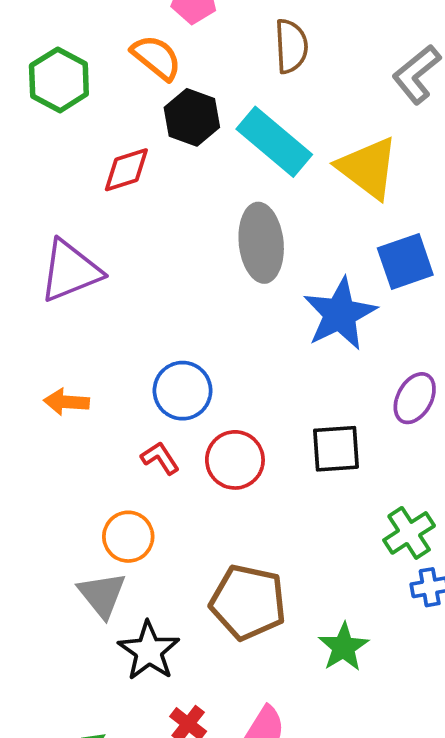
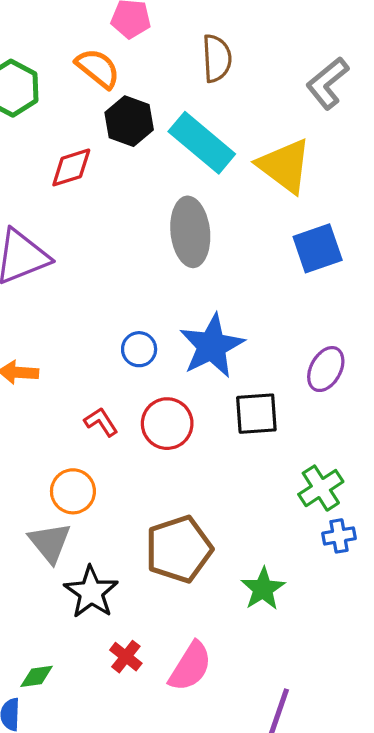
blue star: (340, 314) -> (212, 346), moved
blue circle: (183, 391) -> (139, 349), moved, size x0.7
brown pentagon: (248, 602) -> (179, 549), turned -30

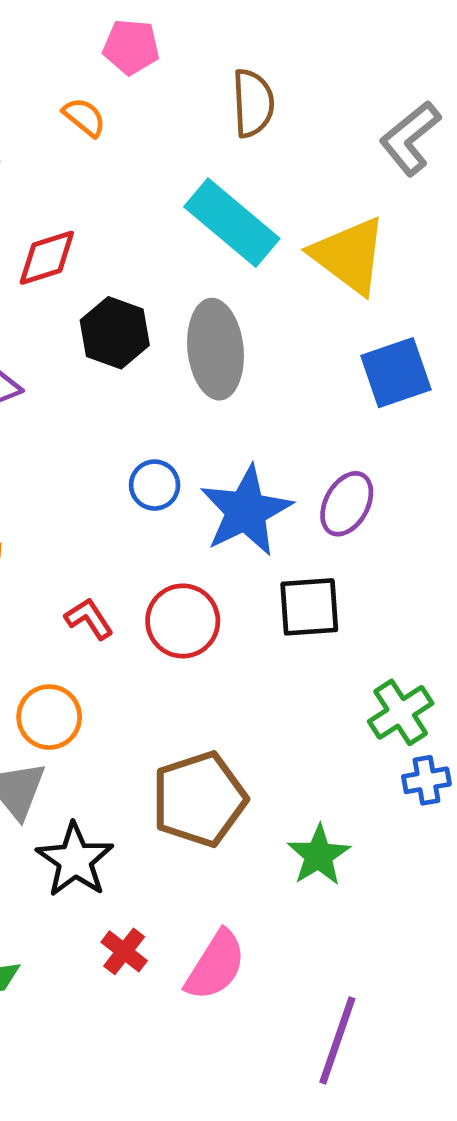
orange semicircle: (98, 68) -> (84, 117), size x0.7
black hexagon: (129, 121) -> (115, 333), moved
blue circle: (139, 349) -> (155, 485), moved
purple ellipse: (326, 369) -> (347, 504), moved

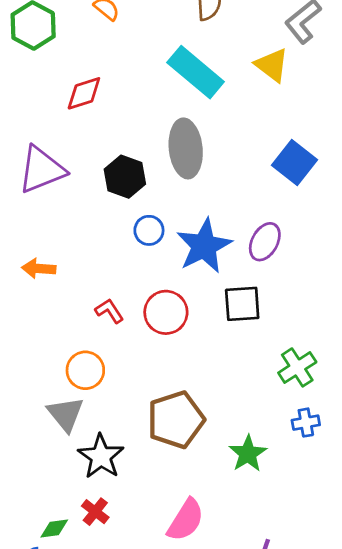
yellow triangle: (349, 255) -> (272, 65), moved, size x0.7
black hexagon: (115, 333) -> (125, 177), moved
blue square: (396, 373) -> (294, 163), turned -33
blue cross: (426, 780) -> (306, 423), moved
red cross: (124, 951) -> (95, 512), moved

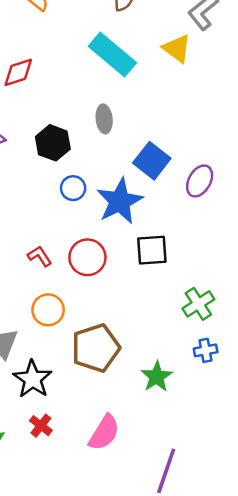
gray ellipse: (186, 148) -> (104, 119), size x0.6
blue square: (294, 163) -> (152, 161), moved
purple ellipse: (265, 242) -> (200, 181), moved
orange circle: (85, 370) -> (48, 310), moved
red cross: (95, 512) -> (41, 426), moved

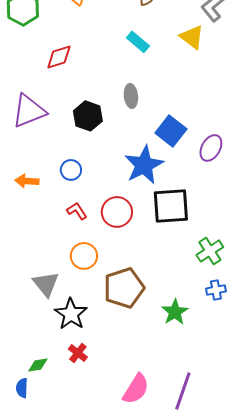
cyan rectangle: (112, 54) -> (138, 42), size x0.6
blue circle: (73, 188) -> (71, 170), moved
black square: (152, 250) -> (171, 206), size x1.4
pink semicircle: (104, 433) -> (136, 389), moved

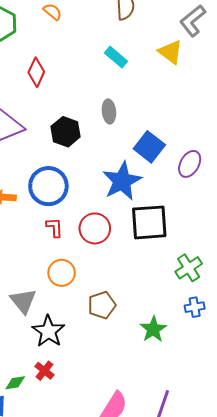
red diamond: (59, 57) -> (36, 72), turned -48
blue circle: (71, 170) -> (48, 186), size x1.8
red L-shape: (77, 211) -> (54, 227), turned 30
brown pentagon: (124, 288) -> (102, 305), size x0.7
red cross: (78, 353) -> (44, 371), moved

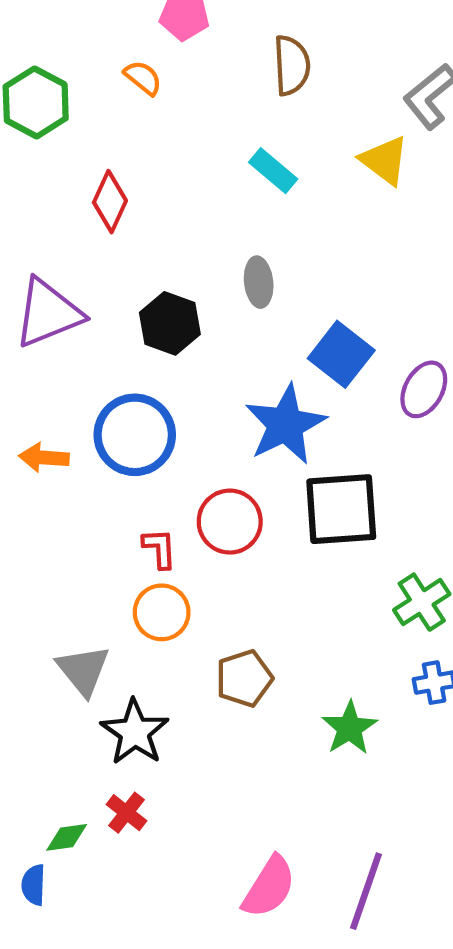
red L-shape: (54, 227) -> (160, 548), moved

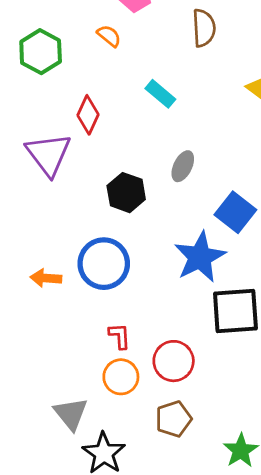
cyan rectangle: (273, 171) -> (160, 94), moved
gray ellipse: (259, 282) -> (183, 166), turned 32
purple triangle: (48, 313) -> (48, 154), moved, turned -45
red circle: (230, 522) -> (174, 361), moved

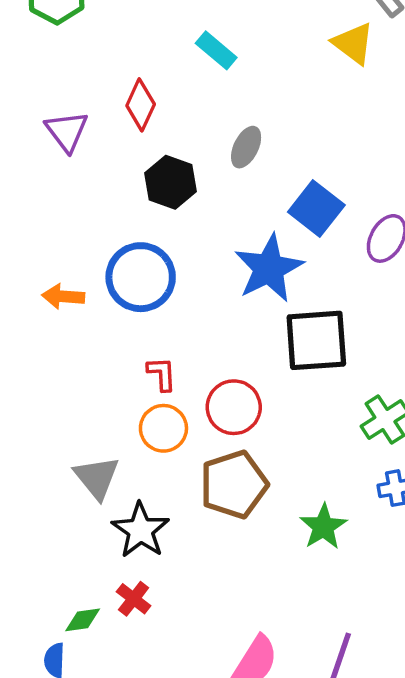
red diamond: (88, 115) -> (141, 105), moved
purple triangle: (48, 154) -> (67, 131), size x0.7
brown pentagon: (174, 419) -> (234, 485), size x1.4

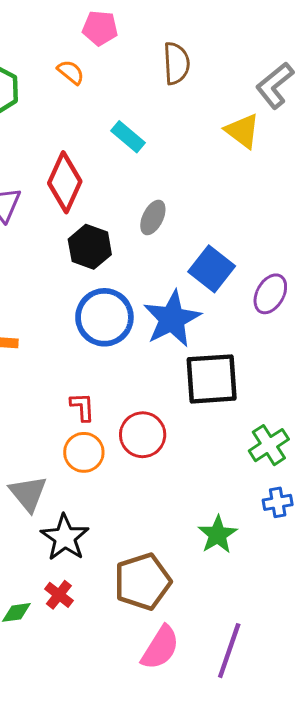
red diamond: (141, 105) -> (65, 182), size x1.4
blue circle: (141, 277) -> (104, 317), moved
brown pentagon: (234, 485) -> (143, 582), moved

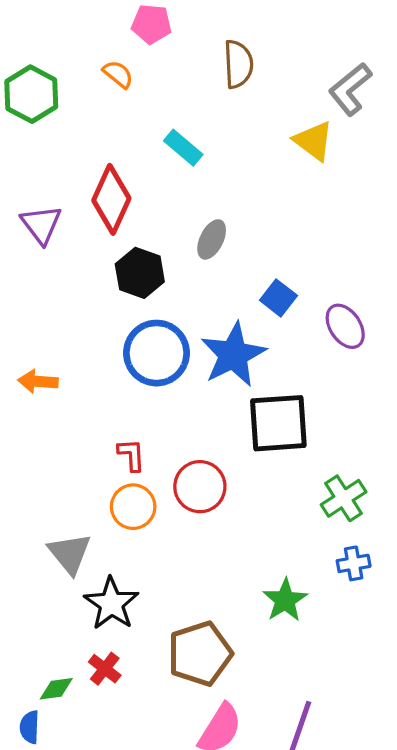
blue square: (212, 269) -> (278, 298), size x0.7
purple ellipse: (270, 294) -> (345, 326), turned -63

